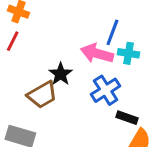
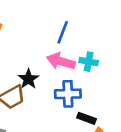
blue line: (112, 32) -> (63, 32), moved
blue cross: (106, 90) -> (68, 94), turned 30

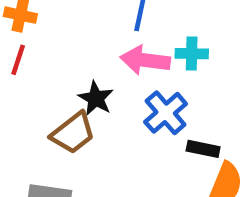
blue cross: (68, 94) -> (166, 113), turned -30

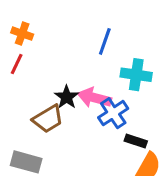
cyan cross: (192, 54) -> (136, 75), size x1.4
pink arrow: (145, 60) -> (94, 98), moved

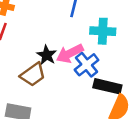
pink arrow: (94, 98) -> (70, 54), turned -36
black rectangle: (136, 141) -> (107, 86), size x1.5

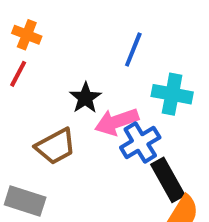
black star: (47, 55) -> (85, 98), moved
black rectangle: (107, 86) -> (168, 180), turned 40

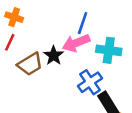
pink arrow: (117, 122) -> (76, 43), moved
brown trapezoid: (56, 146) -> (30, 64), moved

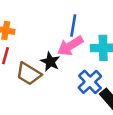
brown trapezoid: (30, 64) -> (29, 74), turned 72

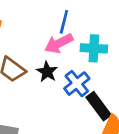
black star: (50, 62) -> (47, 72), moved

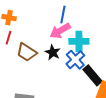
cyan cross: (94, 48) -> (79, 41), moved

